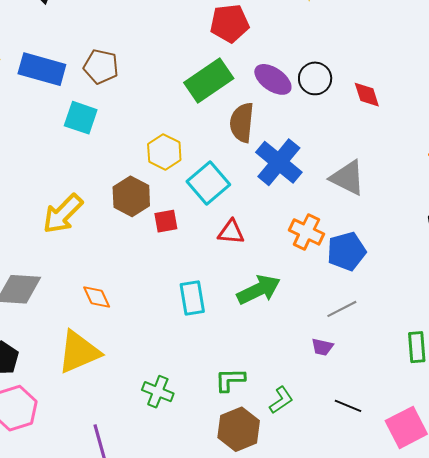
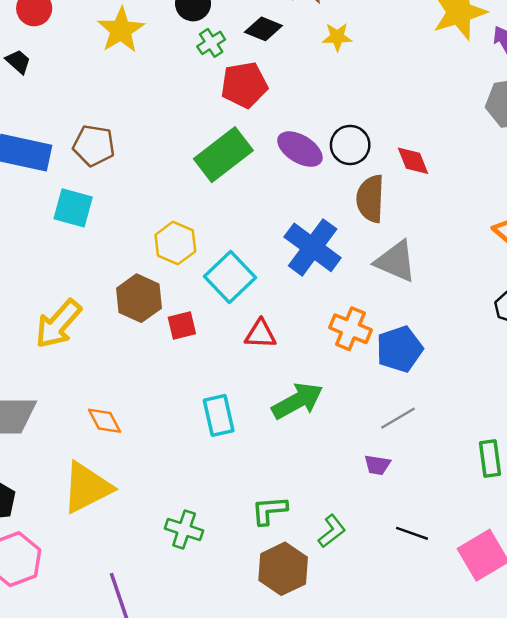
brown semicircle: (242, 123) -> (370, 199), moved

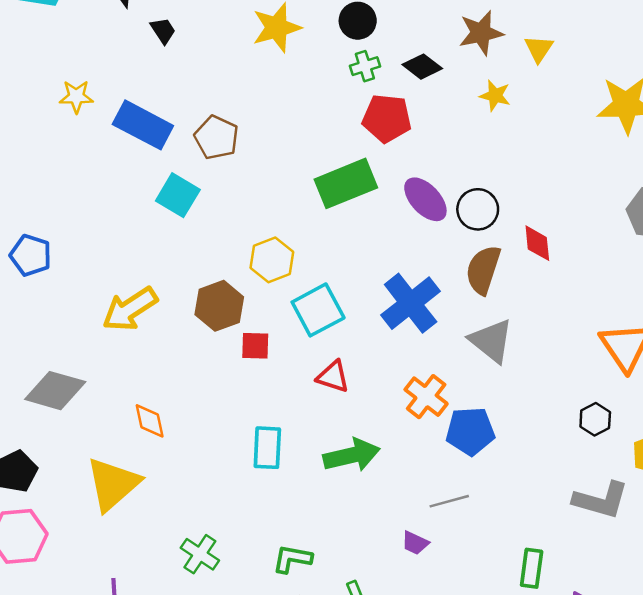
yellow triangle: (87, 488) -> (113, 484), turned -30

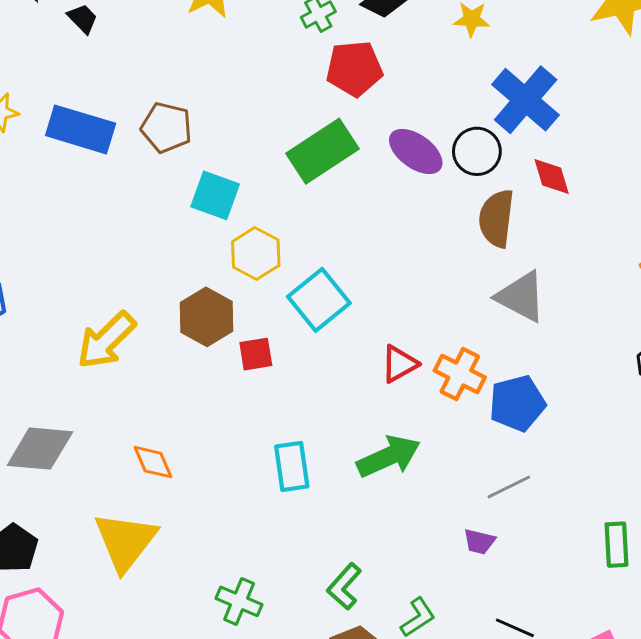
cyan square: (178, 195) -> (215, 195), moved
blue cross: (411, 303) -> (526, 100), moved
red triangle: (333, 377) -> (399, 364), moved, turned -36
green L-shape: (292, 559) -> (344, 586), turned -48

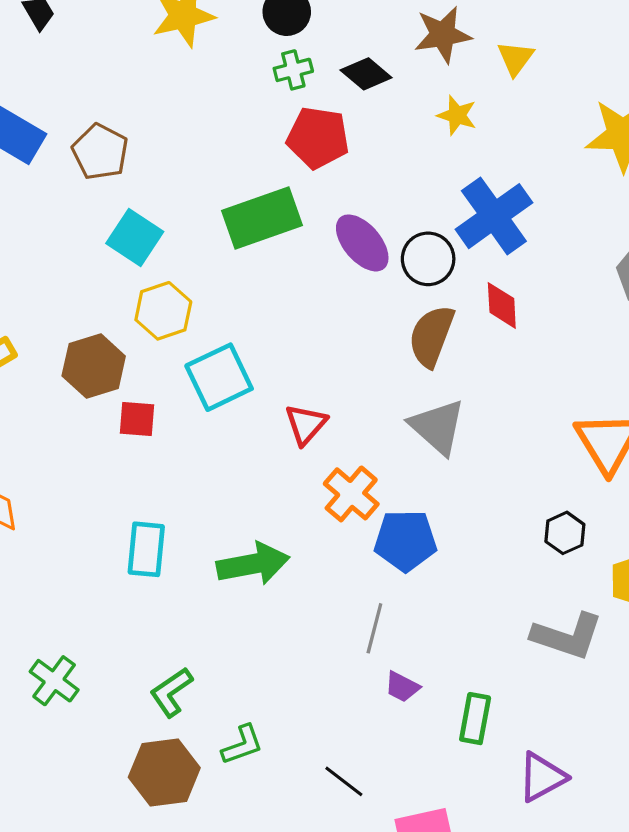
red triangle: (399, 364) -> (306, 424), moved, turned -33
gray line: (509, 487) -> (374, 628), turned -63
purple trapezoid: (479, 542) -> (402, 687), moved

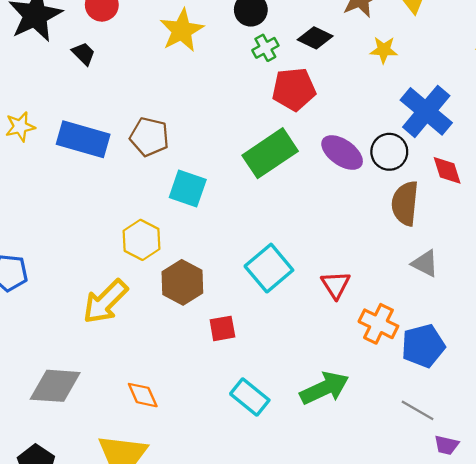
yellow hexagon: (163, 311) -> (142, 240), moved
red square: (137, 419) -> (222, 328), moved
gray triangle: (437, 427) -> (425, 263), size x0.7
cyan rectangle: (146, 549) -> (250, 397), turned -42
gray line: (374, 628) -> (418, 410), turned -60

